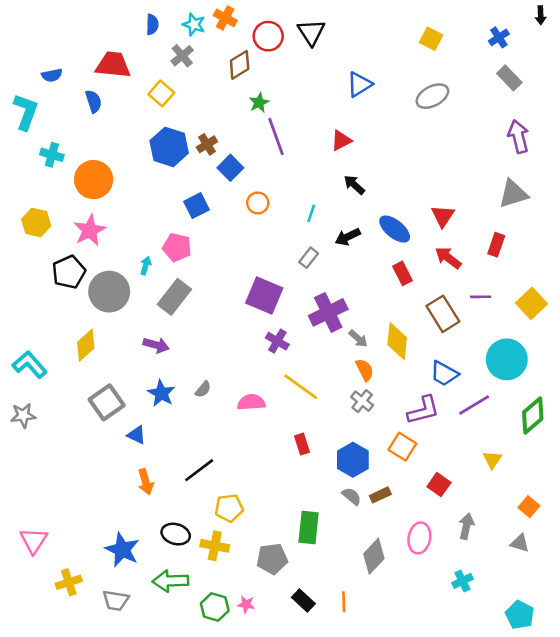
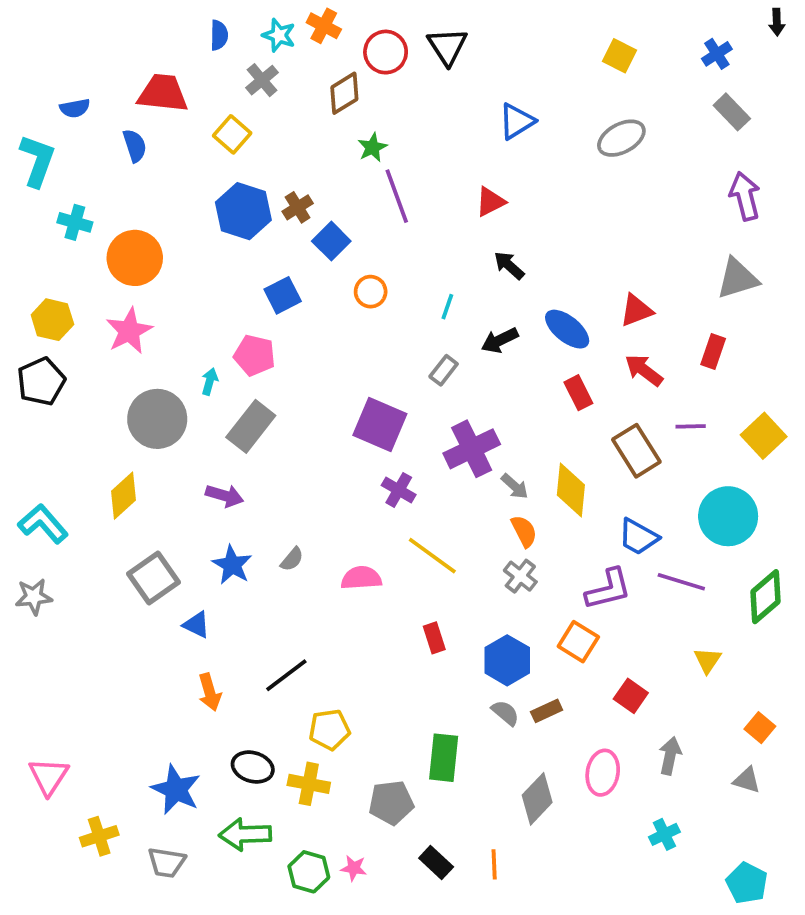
red triangle: (443, 216) -> (636, 310), turned 35
black pentagon: (69, 272) -> (41, 381), moved
purple line: (474, 405) -> (681, 582), turned 48

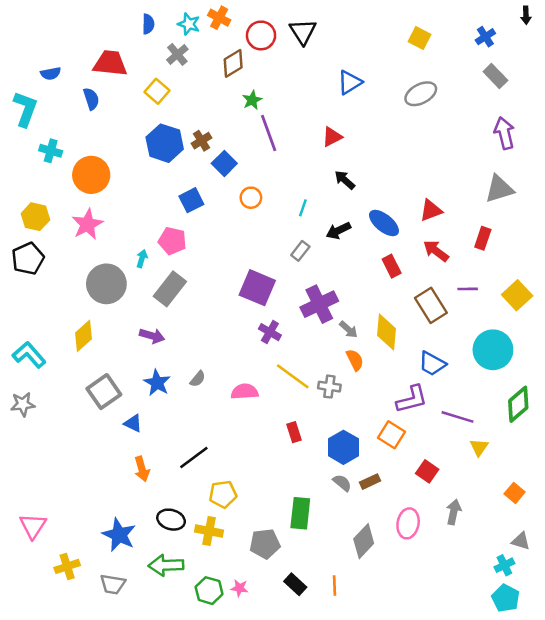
gray cross: (520, 576) -> (329, 387), moved, turned -30
purple line: (681, 582) -> (457, 417), moved
gray triangle: (747, 780) -> (521, 541), moved
cyan cross: (664, 834) -> (504, 565), moved

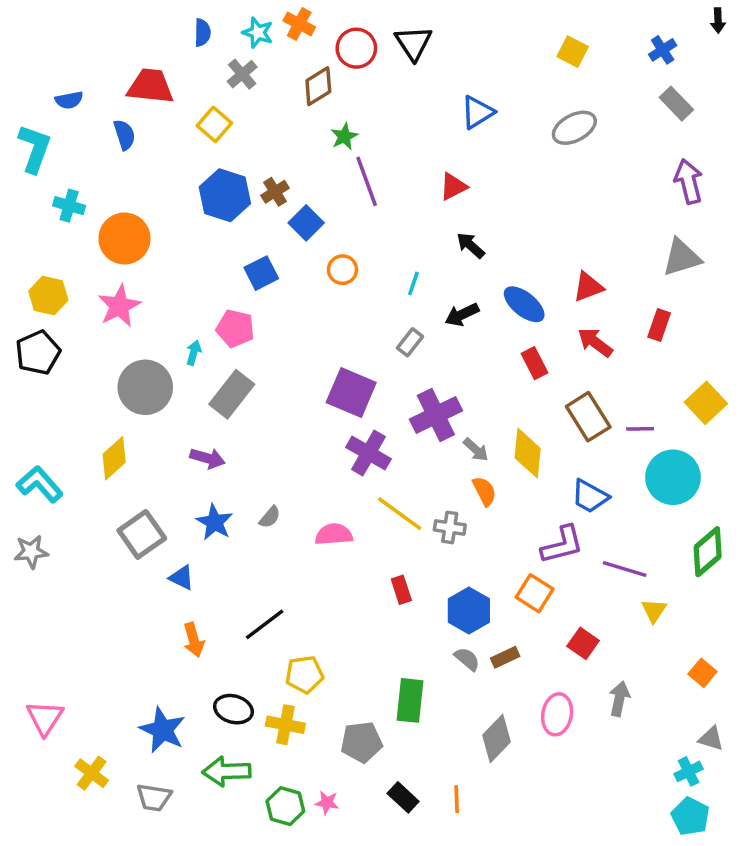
purple line: (468, 289) -> (640, 429), moved
purple cross: (270, 332) -> (368, 453), size x1.4
yellow cross: (67, 566) -> (92, 773), turned -35

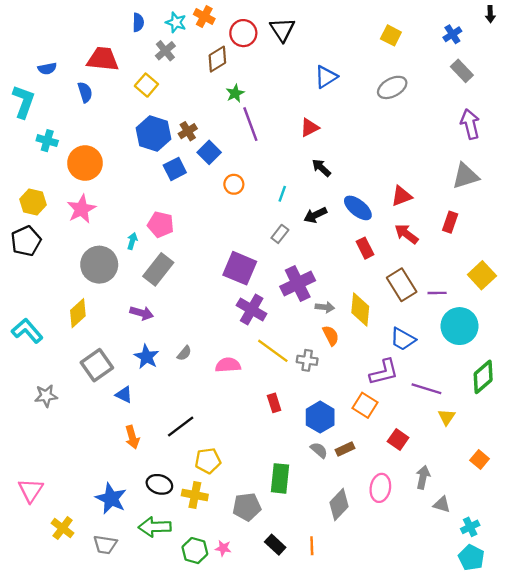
blue square: (261, 273) -> (175, 169), moved
gray arrow: (476, 450) -> (325, 307), turned -36
gray star: (31, 552) -> (46, 396), moved
gray triangle: (711, 739) -> (442, 504), moved

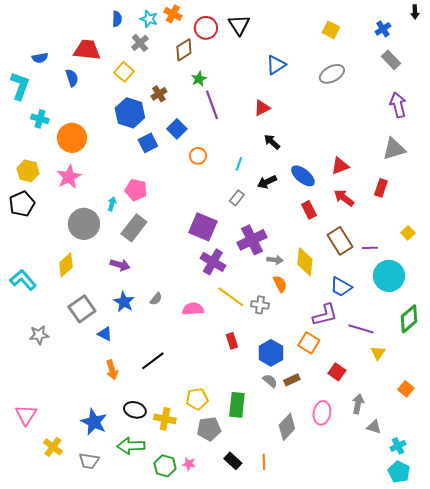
brown cross: (188, 131) -> (159, 94), moved
yellow square: (482, 275) -> (408, 233), size x0.6
yellow pentagon: (208, 461) -> (197, 399), moved

